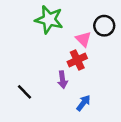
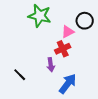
pink triangle: (83, 39) -> (68, 32), turned 48
blue arrow: (83, 103) -> (68, 84), size x1.5

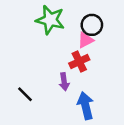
black circle: (85, 21) -> (92, 25), moved
blue arrow: (68, 84) -> (86, 106), turned -50

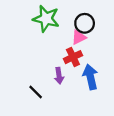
black line: (25, 94) -> (36, 92), moved
blue arrow: (86, 106) -> (90, 77), moved

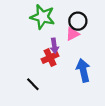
red cross: (73, 57) -> (50, 58), moved
purple arrow: (59, 76) -> (54, 46), moved

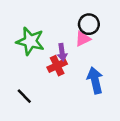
green star: (43, 17) -> (30, 41), moved
black line: (33, 84) -> (24, 96), moved

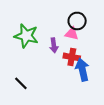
pink triangle: (83, 39) -> (72, 34), turned 40
red cross: (57, 66) -> (72, 57), moved, turned 35

